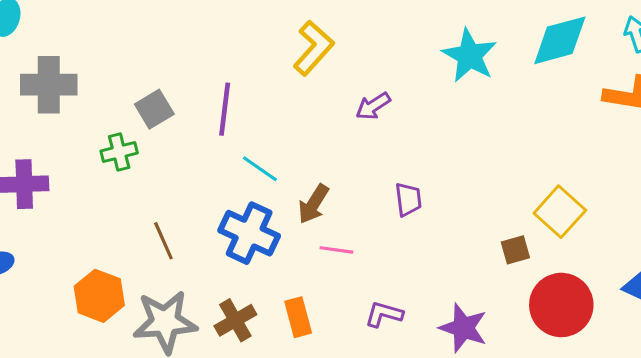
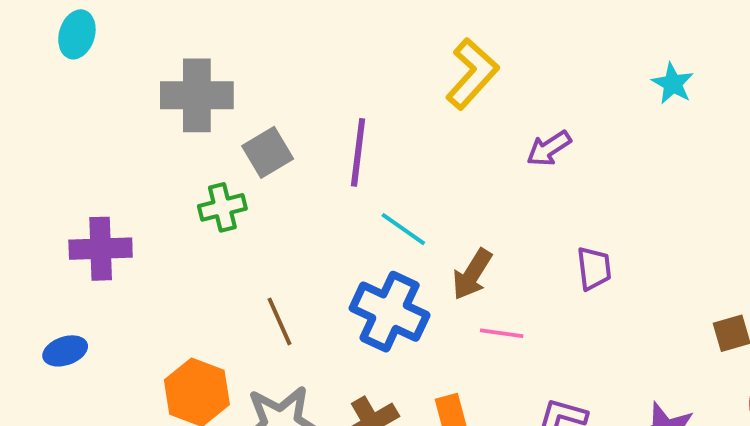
cyan star: (470, 56) -> (673, 84), size x0.6
gray cross: (49, 85) -> (197, 95), moved

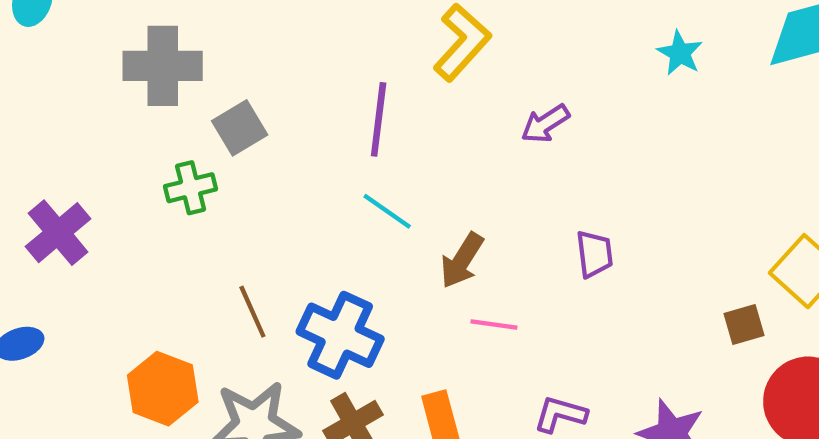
purple line: (358, 152) -> (379, 119), moved
purple cross: (101, 249) -> (58, 233), turned -38
blue cross: (390, 312) -> (340, 335), moved

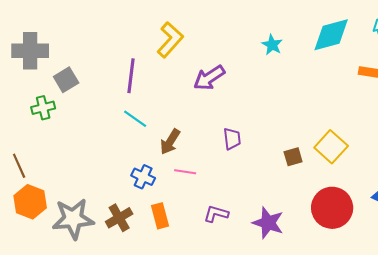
purple arrow: (545, 124) -> (209, 78), size x1.4
brown line: (252, 312) -> (19, 166), moved
brown square: (744, 325) -> (293, 157), moved
blue cross: (340, 335) -> (143, 177), moved, size x0.6

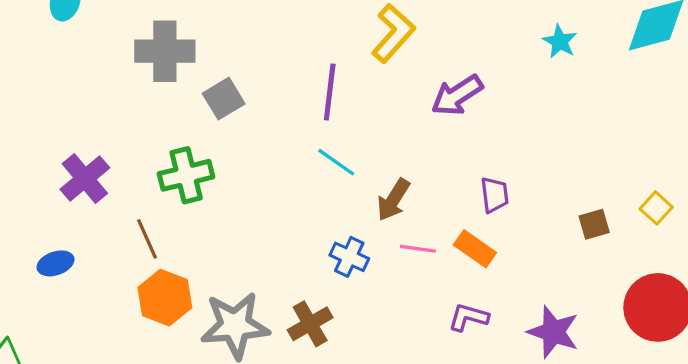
green cross: (43, 108) -> (186, 175), moved, size x1.4
yellow square: (331, 147) -> (656, 208), size x0.6
orange rectangle: (160, 216) -> (475, 249), moved, turned -40

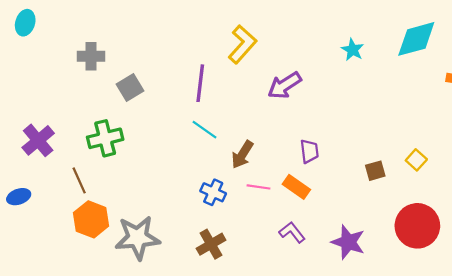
gray cross: (165, 51) -> (91, 56), size x0.7
purple L-shape: (468, 317) -> (292, 232), turned 36
brown cross: (310, 324) -> (211, 244), moved

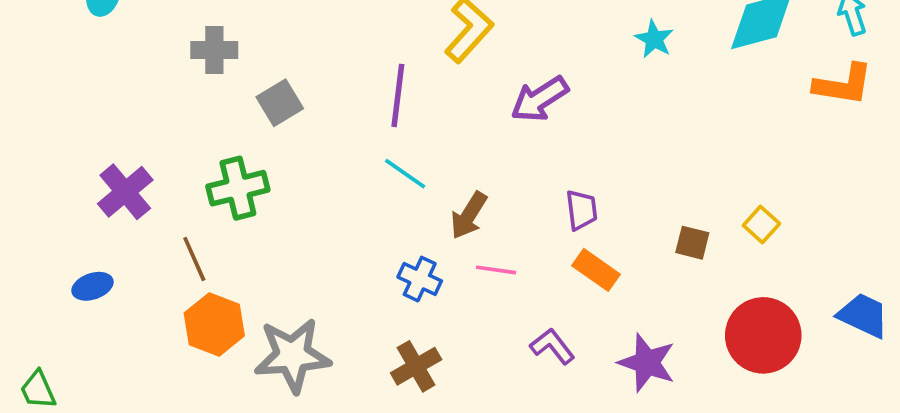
brown square: (375, 171) -> (692, 243), turned 30
orange rectangle: (296, 187) -> (596, 270), moved

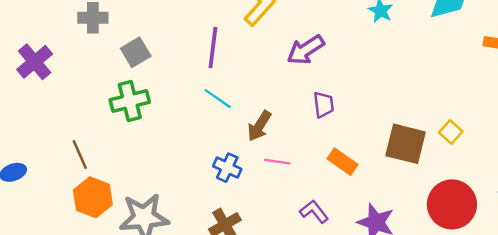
green cross: (238, 188) -> (130, 101), moved
purple cross: (125, 192) -> (35, 62), moved
purple trapezoid: (581, 210) -> (324, 105), moved
brown square: (692, 243) -> (406, 144), size x1.8

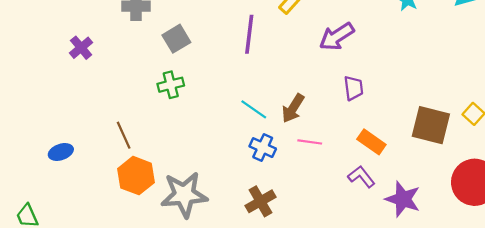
purple cross: (35, 62) -> (81, 48), size x0.7
cyan line: (218, 99) -> (254, 109), moved
green cross: (130, 101) -> (171, 85), size x0.7
purple L-shape: (314, 212) -> (361, 177), moved

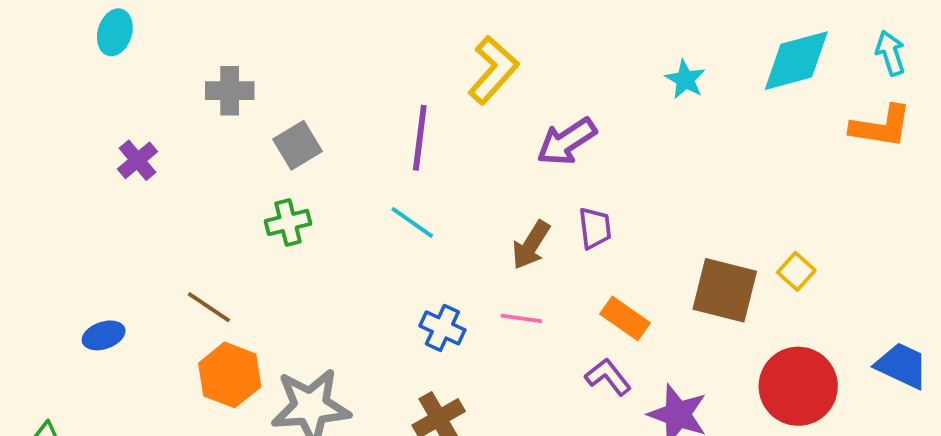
brown arrow: (293, 108) -> (531, 245), moved
cyan line: (254, 109) -> (412, 222), moved
brown line: (124, 135) -> (209, 307), turned -32

